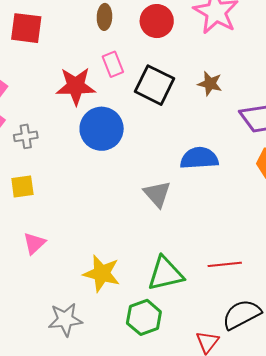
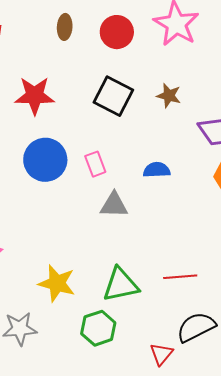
pink rectangle: (113, 64) -> (95, 164), moved
blue circle: (102, 129) -> (45, 160), moved
blue semicircle: (199, 158) -> (157, 170), size x0.7
gray triangle: (157, 194) -> (114, 205), turned -48

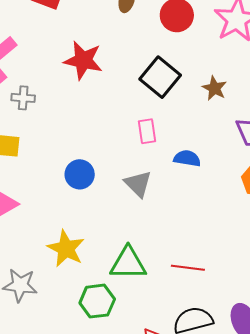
blue circle: (45, 160) -> (80, 174), moved, size x0.7
pink rectangle: (95, 164) -> (147, 131), moved
gray triangle: (114, 205) -> (138, 184), turned 32

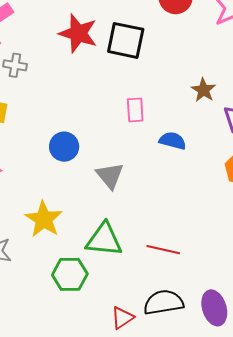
black square: (160, 77) -> (126, 40), moved, turned -33
brown star: (214, 88) -> (203, 90), moved
gray triangle: (138, 184) -> (110, 176), moved

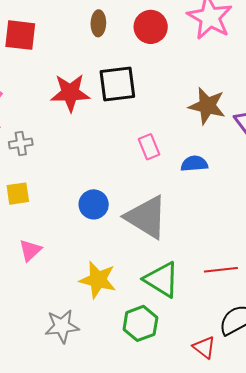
brown star: (203, 90) -> (207, 106), size x1.5
gray triangle: (110, 176) -> (146, 217), size x1.6
green triangle: (104, 240) -> (162, 279), turned 45
red triangle: (122, 318) -> (204, 347), turned -30

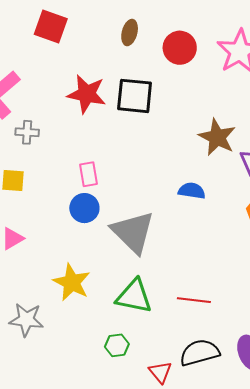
pink rectangle: (149, 147) -> (89, 174), moved
green triangle: (162, 279) -> (134, 296), turned -33
green hexagon: (140, 323) -> (117, 345), moved, size x0.7

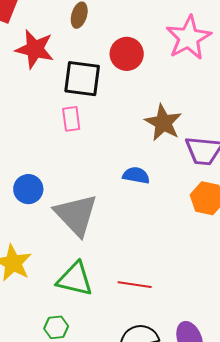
red circle: (180, 48) -> (127, 54), moved
red star: (87, 94) -> (35, 49), moved
pink rectangle: (89, 174) -> (71, 119), moved

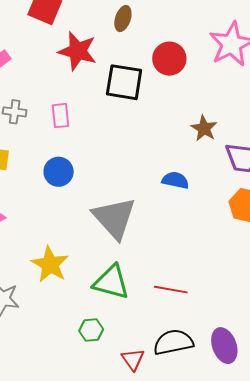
pink rectangle: (71, 119) -> (60, 116), moved
brown star: (163, 123) -> (204, 128), size x0.7
blue circle: (28, 189) -> (59, 172), moved

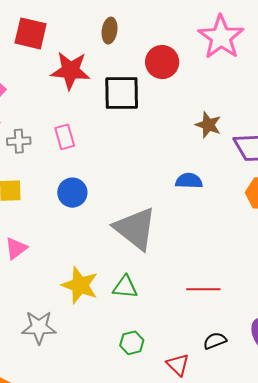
green triangle: (111, 282) -> (125, 287), moved, size x0.7
black semicircle: (173, 342) -> (215, 341), size x0.6

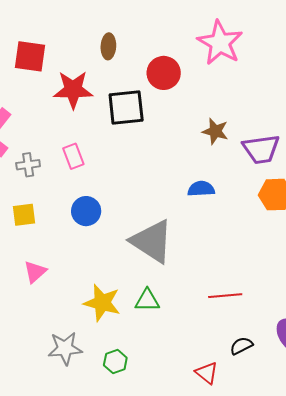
green hexagon: (132, 343) -> (115, 361), moved

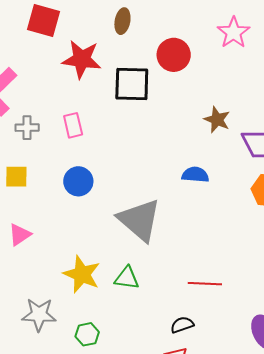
pink star: (220, 43) -> (234, 33), size x0.7
black semicircle: (241, 346) -> (182, 325), moved

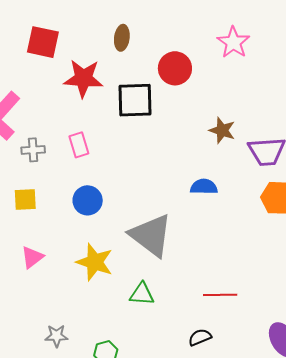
yellow star: (82, 274) -> (95, 262), moved
gray star: (39, 315) -> (56, 336), size x0.7

